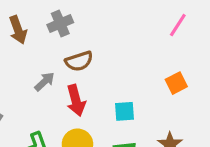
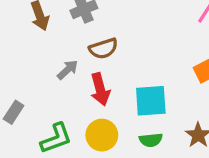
cyan square: (125, 111) -> (151, 101), size x1.5

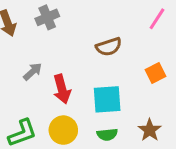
brown semicircle: (103, 49) -> (109, 47), moved

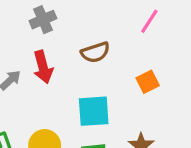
gray cross: (47, 17) -> (43, 20), moved
red arrow: (62, 89) -> (43, 67), moved

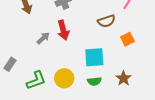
brown semicircle: (95, 52) -> (106, 21), moved

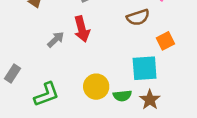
cyan square: (94, 57) -> (145, 68), moved
yellow circle: (64, 78) -> (96, 87), moved
brown star: (123, 78) -> (150, 100), moved

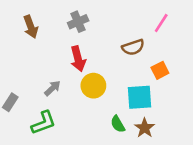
gray arrow: (56, 40) -> (52, 88), moved
yellow circle: (96, 87) -> (93, 86), moved
green semicircle: (122, 96) -> (118, 124), turned 66

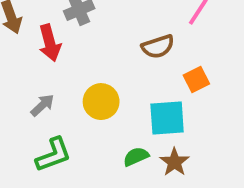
red arrow: (78, 59) -> (50, 43), moved
green L-shape: (44, 123) -> (53, 155), moved
green semicircle: (118, 124) -> (136, 157), turned 96

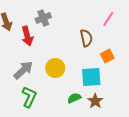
brown semicircle: (158, 47) -> (86, 38), turned -84
gray arrow: (42, 105) -> (23, 70), size x1.5
green L-shape: (53, 155) -> (29, 97), turned -45

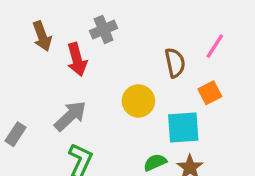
pink line: (108, 19) -> (215, 46), moved
yellow circle: (55, 68) -> (138, 101), moved

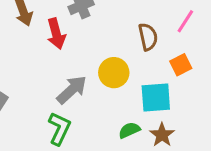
gray arrow: (70, 116) -> (72, 90), moved

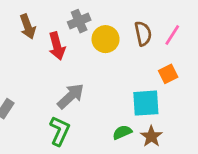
brown semicircle: (148, 37) -> (143, 34), moved
yellow circle: (114, 73) -> (106, 39), moved

